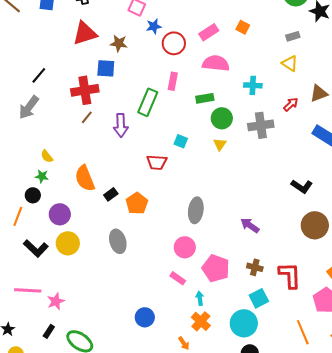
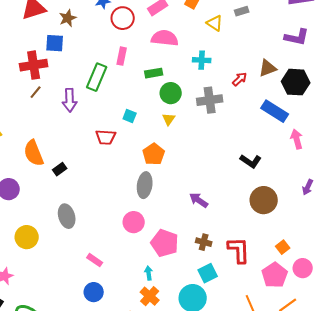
brown star: (119, 43) -> (68, 18), turned -30
yellow triangle: (290, 63) -> (215, 23), moved
orange pentagon: (137, 203) -> (154, 154), moved
yellow circle: (68, 243) -> (27, 237), moved
pink rectangle: (178, 278) -> (95, 260), moved

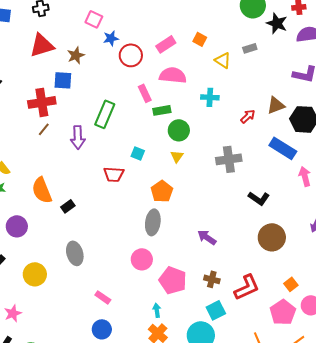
pink rectangle: (122, 56) -> (145, 93), moved, turned -36
gray cross: (210, 100) -> (229, 159), moved
red L-shape: (239, 250) -> (247, 287), turned 68

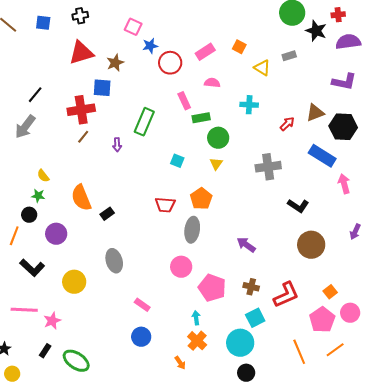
pink semicircle: (173, 75) -> (212, 83), size x0.6
purple arrow: (78, 137) -> (117, 145), size x0.6
red trapezoid: (114, 174) -> (165, 205), moved

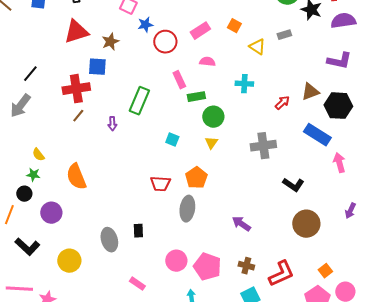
black rectangle: (107, 214) -> (138, 231), moved, turned -56
pink circle: (181, 267) -> (176, 261), moved

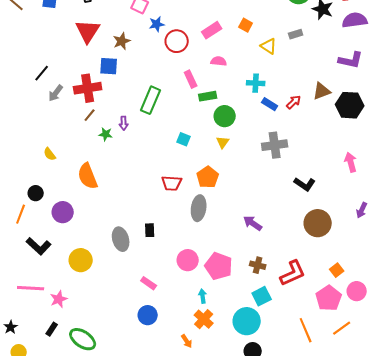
red triangle: (76, 32) -> (88, 31), turned -40
gray arrow: (20, 106) -> (56, 93), moved, size x0.7
blue rectangle: (317, 135) -> (270, 104), moved, size x0.6
green star: (33, 175) -> (106, 134), moved

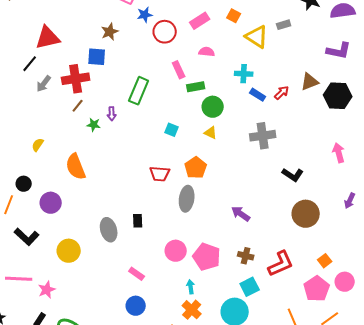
red triangle: (88, 31) -> (48, 38), moved, turned 44
yellow triangle: (269, 46) -> (257, 37), size x1.4
yellow triangle: (223, 142) -> (211, 133), turned -40
yellow semicircle: (50, 154) -> (38, 145), turned 72

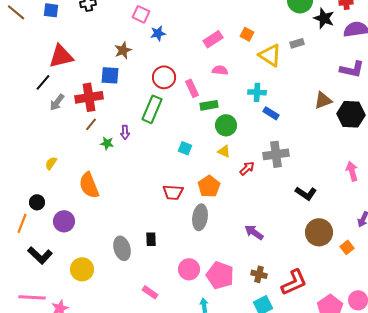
red circle: (165, 32) -> (164, 77), moved
red arrow: (282, 93) -> (247, 168), moved
orange square: (325, 261) -> (347, 247), moved

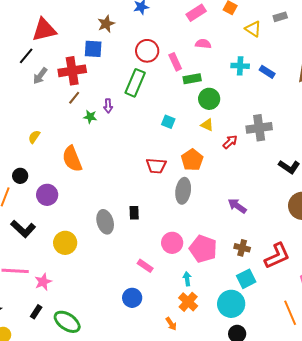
yellow triangle: (270, 55) -> (253, 29), size x0.7
blue rectangle: (271, 113) -> (267, 72), moved
pink rectangle: (150, 292) -> (145, 266), moved

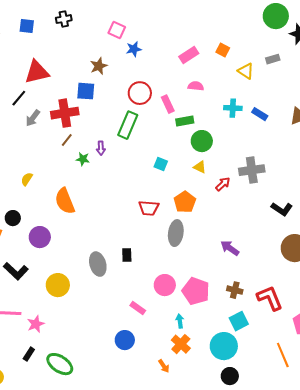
red L-shape: (277, 256) -> (270, 298), turned -88

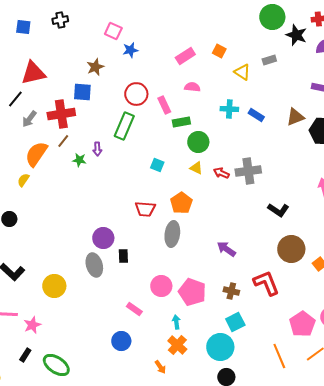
red arrow: (223, 184) -> (221, 173), moved, turned -112
orange semicircle: (65, 201) -> (36, 154), moved, turned 56
purple circle: (40, 237) -> (103, 238), moved
red L-shape: (270, 298) -> (266, 283), moved

